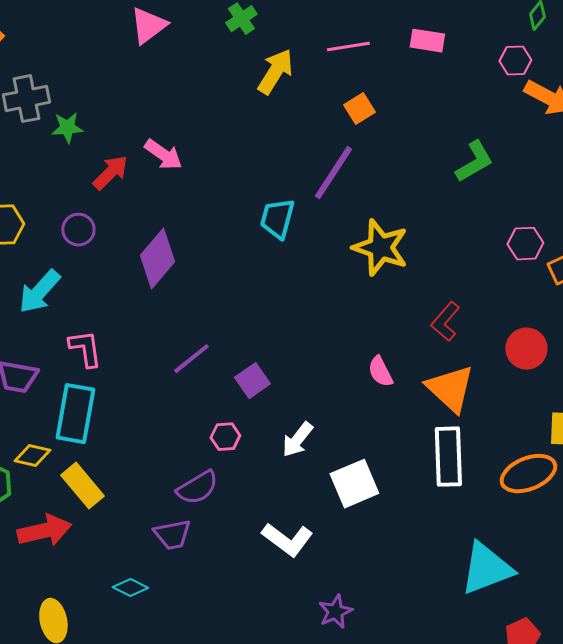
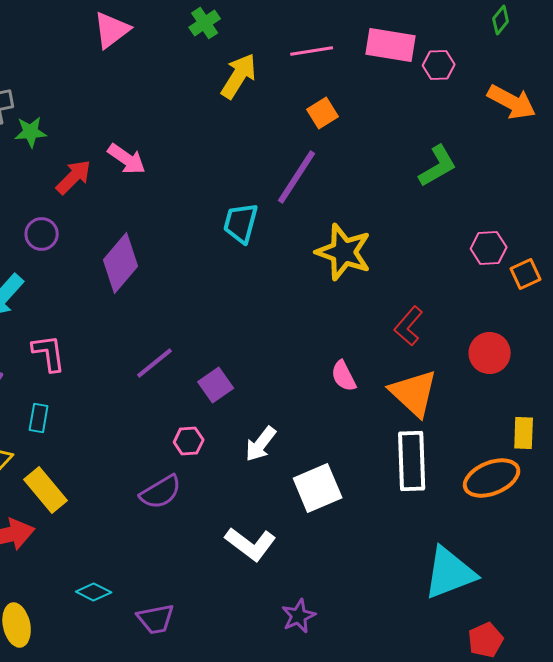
pink rectangle: (427, 41) -> (391, 45), size x1.4
pink hexagon: (515, 61) -> (439, 65), moved
cyan rectangle: (75, 414) -> (39, 418), size x0.5
purple trapezoid: (172, 535) -> (156, 619), moved

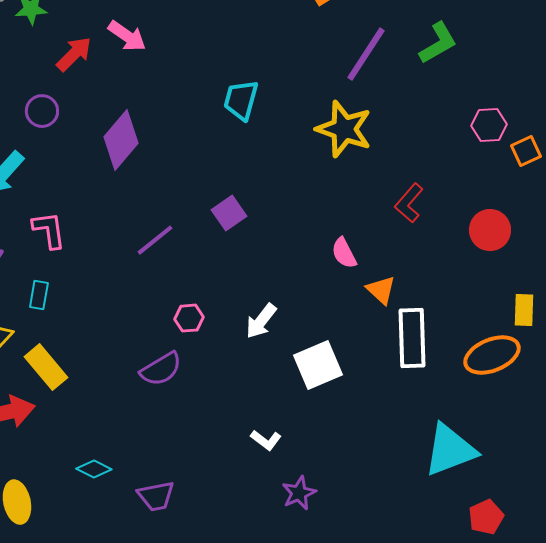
purple line: (297, 177) -> (366, 54), moved
purple square: (216, 385) -> (229, 213), moved
orange triangle: (414, 393) -> (381, 290), moved, size x0.6
white L-shape: (251, 544) -> (266, 440), moved, size x0.6

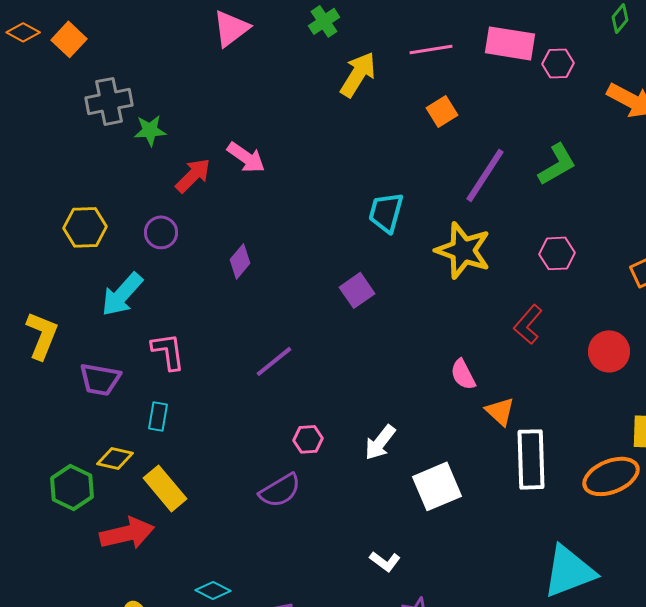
cyan trapezoid: (241, 100) -> (386, 212), moved
pink hexagon: (489, 125) -> (557, 253), moved
purple diamond: (121, 140) -> (240, 261), size x0.6
purple square: (229, 213) -> (357, 290), moved

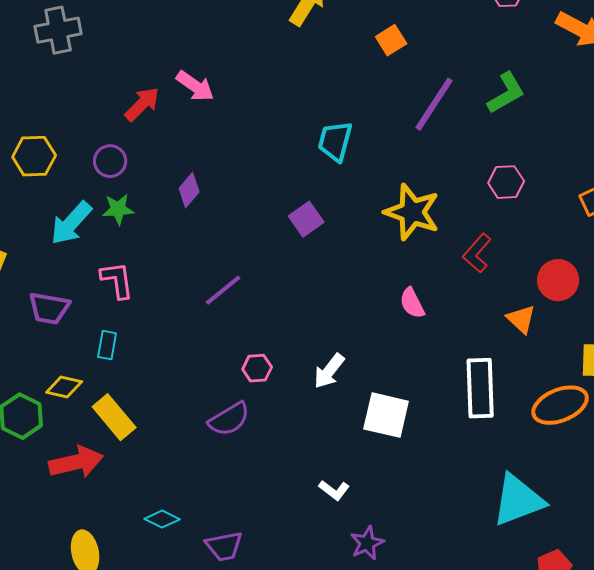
green star: (150, 130) -> (118, 209), moved
yellow star: (463, 250) -> (412, 212), moved
orange triangle: (500, 411) -> (521, 319), moved
white square: (437, 486) -> (386, 415), turned 36

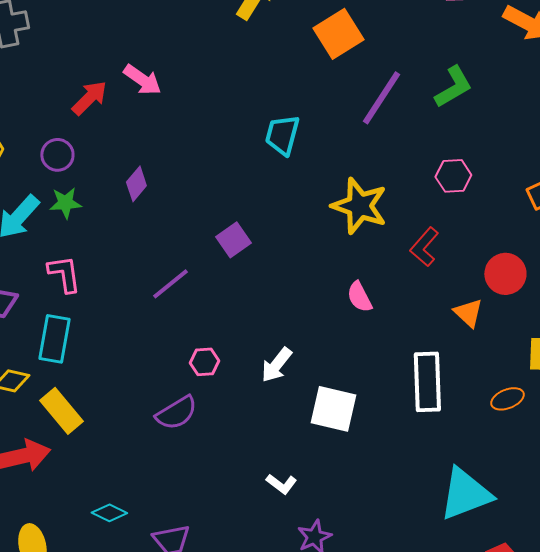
orange square: (391, 40) -> (338, 34), size x1.6
purple square: (306, 219) -> (233, 240), moved
cyan rectangle: (107, 345) -> (54, 339), size x1.6
orange ellipse: (560, 405) -> (507, 399), size x0.6

